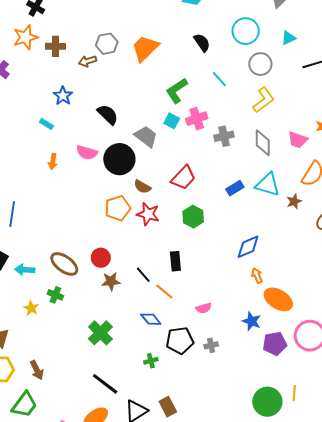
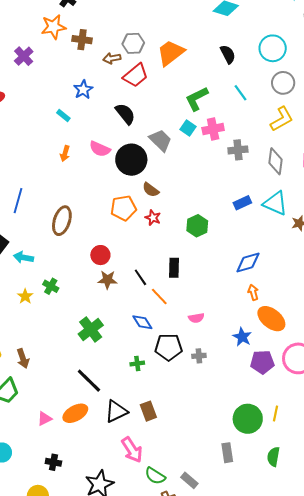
red trapezoid: (183, 178) -> (136, 75), moved
red star: (148, 214) -> (153, 218), size x0.7
brown ellipse: (64, 264) -> (62, 221), moved, turned 64

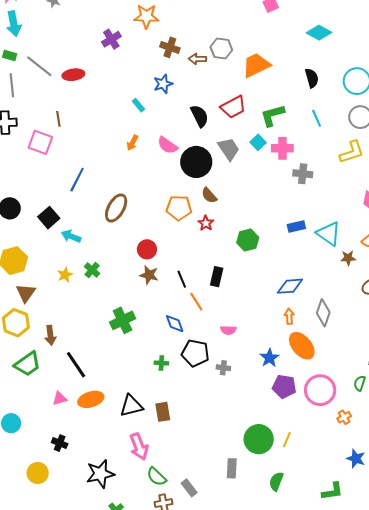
brown cross: (82, 40) -> (170, 47), moved
red trapezoid: (136, 75) -> (233, 107), moved
gray diamond: (276, 161) -> (323, 313), moved
black line: (89, 381) -> (76, 365), moved

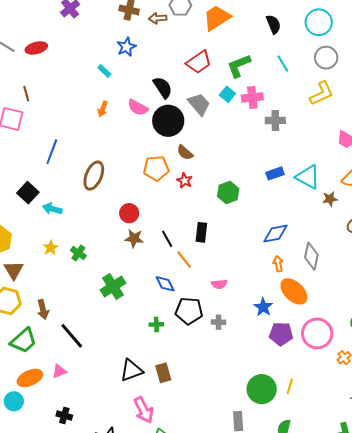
black semicircle: (199, 116) -> (163, 87), moved
green cross: (92, 270) -> (78, 253), moved
orange ellipse: (91, 399) -> (30, 378), moved

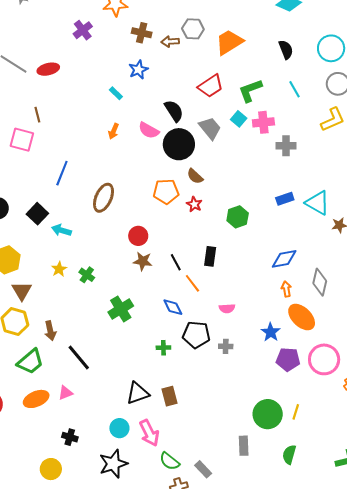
cyan circle: (14, 401) -> (119, 428), moved

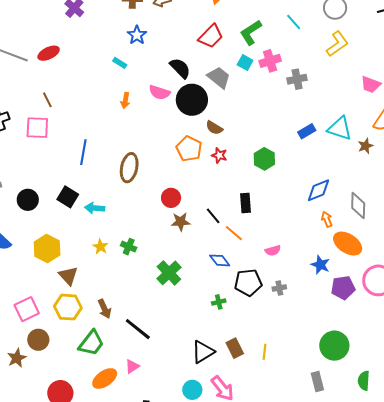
orange pentagon: (166, 192) -> (189, 149), turned -30
yellow line: (296, 412) -> (265, 352), moved

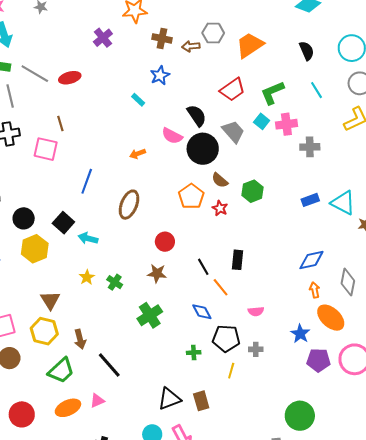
orange arrow: (125, 100) -> (138, 154), moved, turned 49
green hexagon: (264, 159) -> (252, 191), moved
brown star: (181, 222) -> (157, 273), moved
yellow hexagon: (47, 248) -> (35, 249), moved
yellow line: (265, 352) -> (231, 371), moved

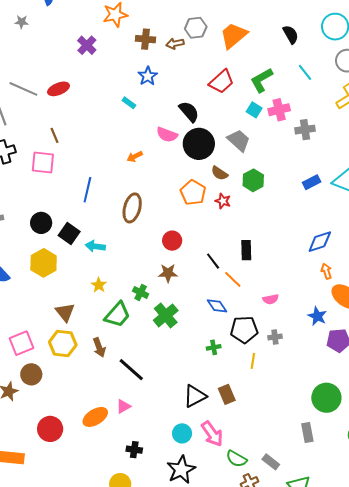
gray trapezoid: (233, 132) -> (239, 140), moved
black circle: (24, 218) -> (41, 223), moved
green cross: (115, 282) -> (141, 293), moved
green trapezoid: (61, 371) -> (117, 315), moved

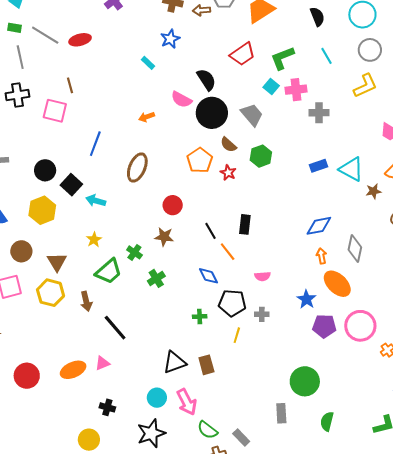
green cross: (166, 315) -> (156, 278), size x0.7
brown circle: (31, 374) -> (21, 251), moved

